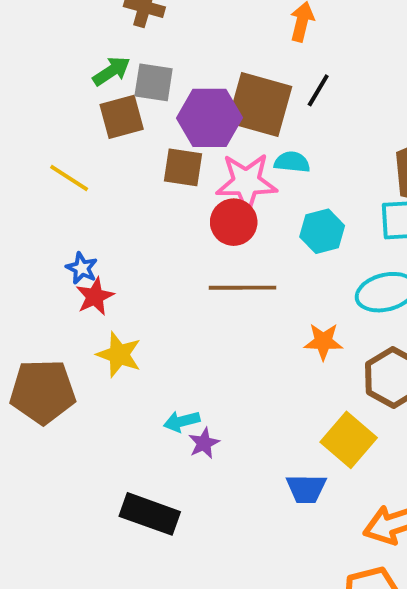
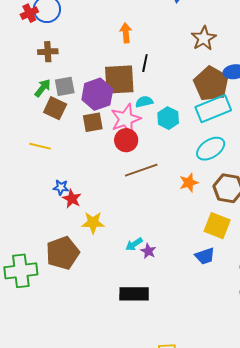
brown square: (122, 117) -> (55, 108), turned -30
cyan hexagon: (322, 231) -> (168, 118), moved

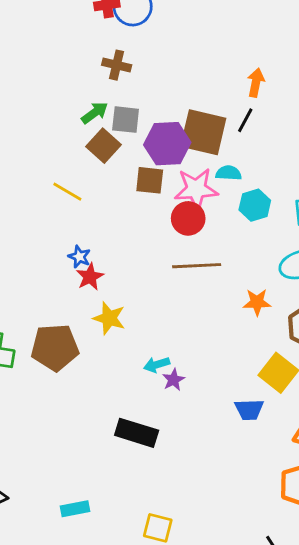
orange arrow: (126, 33) -> (256, 83), moved

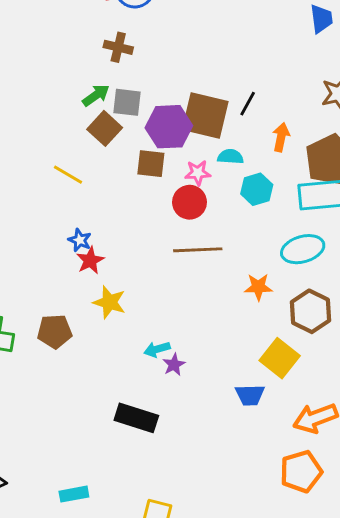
orange arrow: (256, 83) -> (281, 137), moved
pink star: (196, 189) -> (198, 173), size x0.6
brown pentagon: (55, 347) -> (55, 331), size x0.7

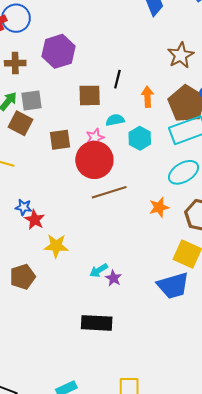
brown square: (205, 116) -> (90, 95), size x0.7
purple hexagon: (169, 127) -> (59, 51), moved
red circle: (189, 202) -> (94, 160), size x1.5
blue trapezoid: (250, 395) -> (173, 286), size x1.5

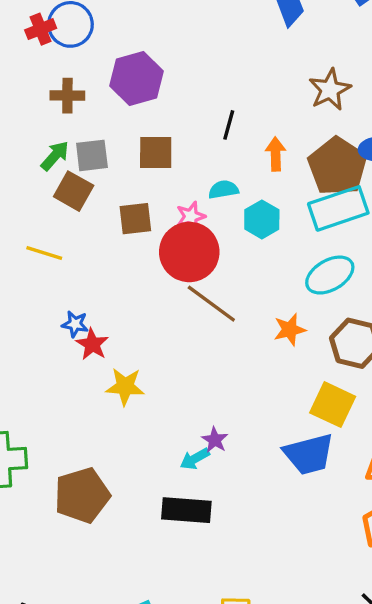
brown square: (90, 95) -> (156, 152), moved
brown line: (109, 192) -> (211, 304), turned 52
cyan arrow: (99, 270) -> (195, 459), moved
brown pentagon: (23, 277) -> (82, 495), moved, size x1.4

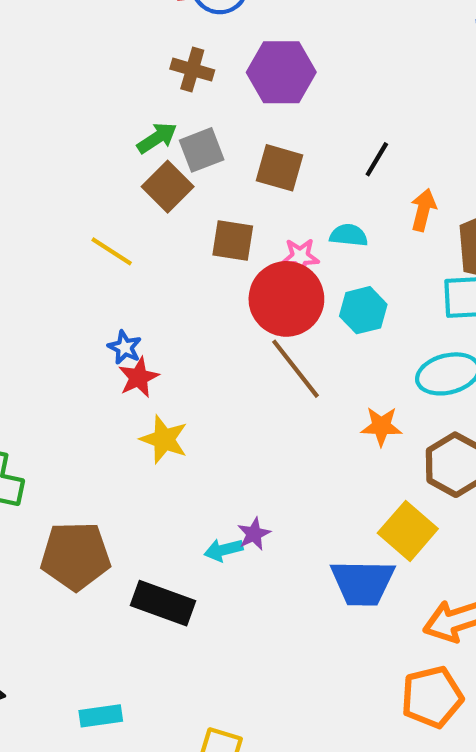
gray square: (92, 155) -> (202, 150), turned -30
cyan hexagon: (262, 219) -> (363, 310), moved
black rectangle: (186, 510) -> (163, 603), moved

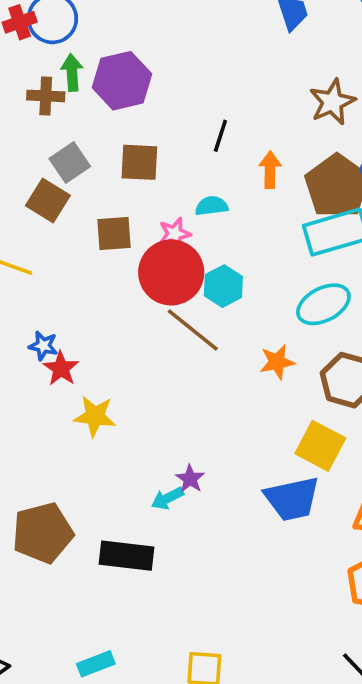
green arrow: (157, 138) -> (72, 72), moved, turned -48
cyan hexagon: (363, 310) -> (223, 286), moved

